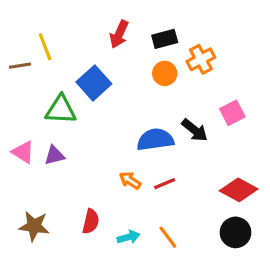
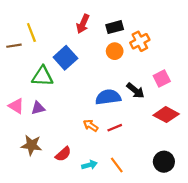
red diamond: (239, 190) -> (166, 115), moved
red semicircle: (91, 221) -> (63, 154), turned 35
brown star: (34, 226) -> (31, 145), moved

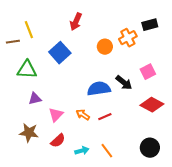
black rectangle: (115, 27) -> (150, 25), moved
green triangle: (42, 76) -> (27, 70), moved
pink triangle: (16, 106) -> (56, 115), moved, turned 42

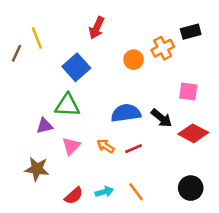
brown line: (13, 42) -> (17, 53), turned -56
green triangle: (27, 70) -> (67, 105), moved
pink square: (148, 72) -> (188, 91), turned 35
black arrow: (124, 83) -> (161, 118), moved
red semicircle: (58, 141) -> (74, 196), moved

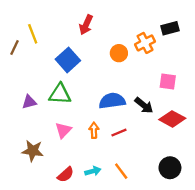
purple triangle: (44, 126) -> (29, 102), moved
orange arrow: (106, 146) -> (94, 130), turned 56

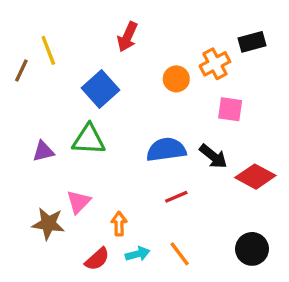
pink square: (168, 82) -> (230, 109), moved
pink triangle: (63, 130) -> (79, 202), moved
orange arrow: (94, 130) -> (119, 224), moved

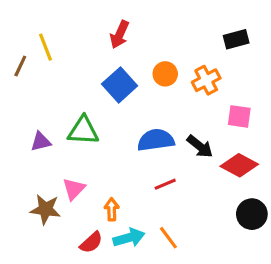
orange cross: (215, 64) -> (206, 80), moved
blue square: (101, 89) -> (120, 85), moved
pink square: (230, 109) -> (239, 116), moved
black circle: (252, 249) -> (252, 214), moved
cyan arrow: (138, 254) -> (129, 238), size x1.4

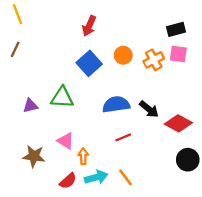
yellow line: (46, 47) -> (17, 14), moved
pink square: (239, 116) -> (178, 54), moved
pink triangle: (74, 189) -> (66, 141), moved, turned -42

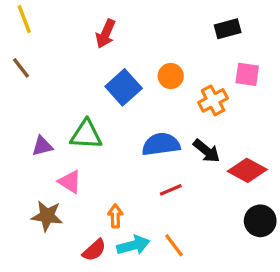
red arrow: (89, 26) -> (106, 34), moved
black rectangle: (176, 29) -> (228, 29), moved
brown line: (15, 49) -> (21, 68), turned -63
orange cross: (154, 60) -> (213, 100), moved
pink triangle: (66, 141) -> (70, 182), moved

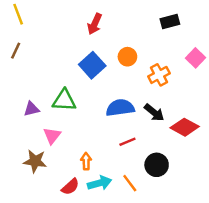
red arrow: (106, 34) -> (95, 24), moved
brown line: (21, 68) -> (16, 51), turned 63
pink square: (247, 74) -> (195, 58), moved, turned 36
pink triangle: (70, 182) -> (52, 136), turned 36
black circle: (260, 221) -> (157, 165), moved

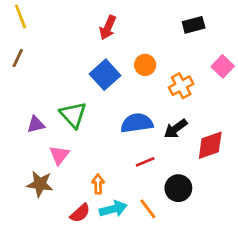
green triangle: (64, 100) -> (73, 115), turned 45
black arrow: (154, 113) -> (176, 129), turned 105
red diamond: (185, 127) -> (210, 145), turned -48

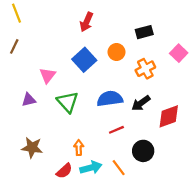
black rectangle: (194, 25) -> (144, 32), moved
green triangle: (73, 115) -> (68, 102), moved
pink triangle: (59, 155) -> (48, 75), moved

